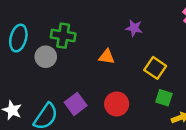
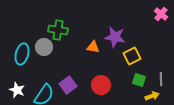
purple star: (134, 28) -> (115, 37), moved, size x1.5
cyan ellipse: (18, 38) -> (22, 54), moved
yellow square: (155, 68) -> (132, 56), turned 30

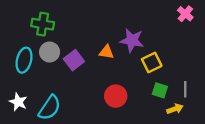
green cross: (58, 30) -> (43, 24), moved
purple square: (68, 85) -> (74, 60), moved

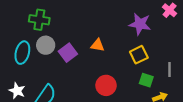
purple star: (132, 40) -> (140, 24), moved
gray line: (185, 89) -> (170, 70), moved

